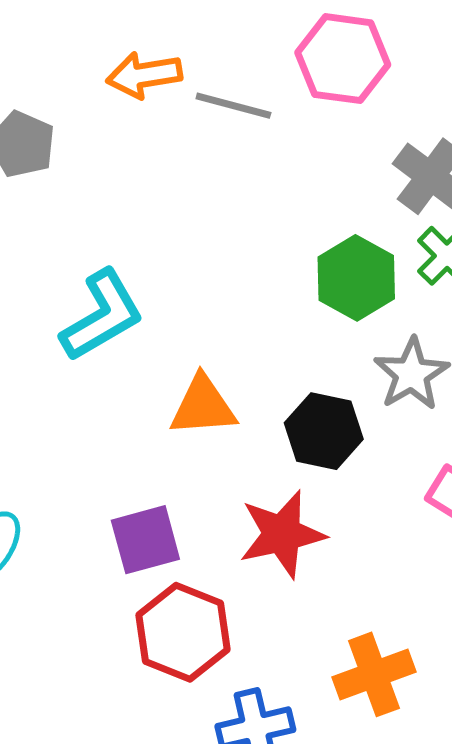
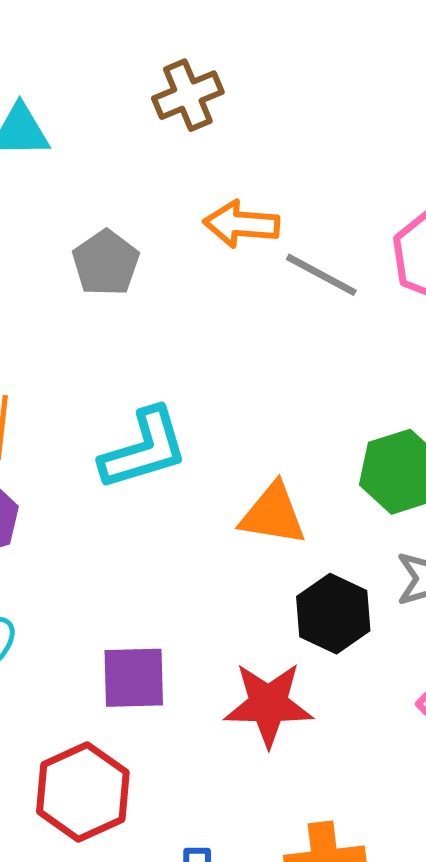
orange triangle: (203, 406) -> (273, 514), moved
red hexagon: (183, 632) -> (83, 792), moved

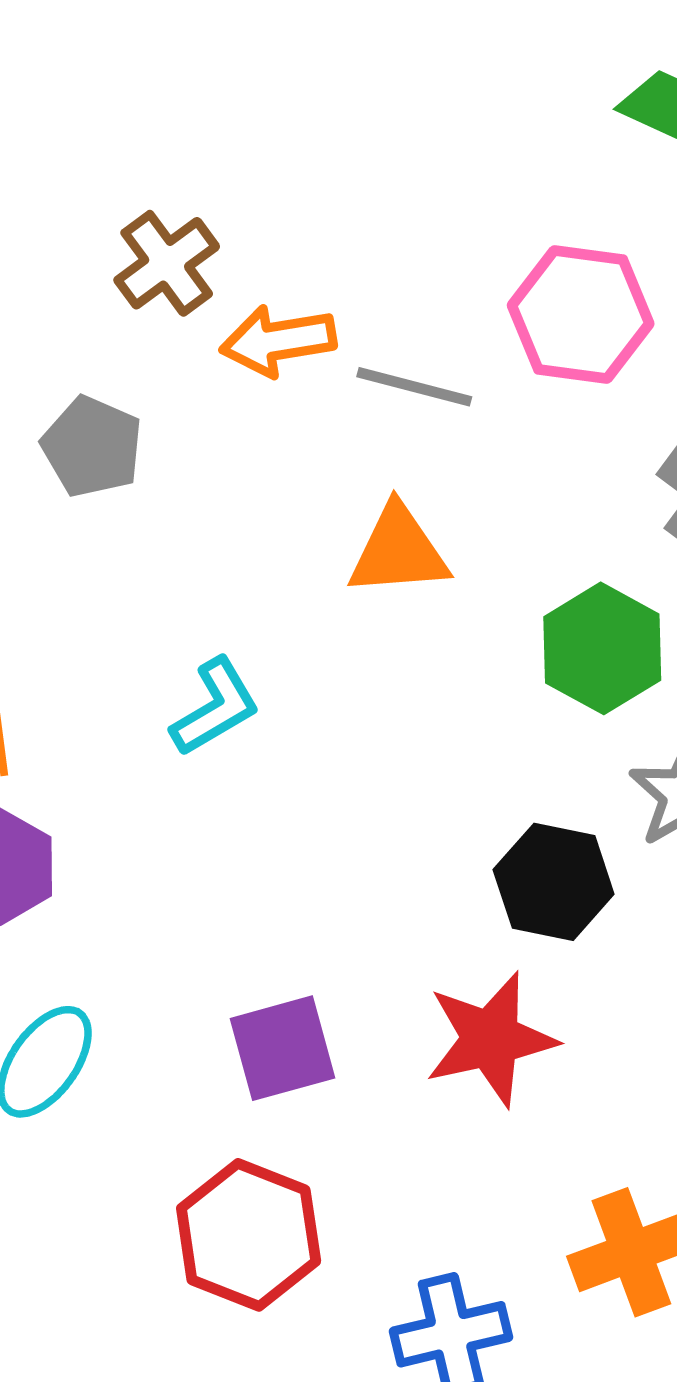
brown cross: (188, 95) -> (167, 263), moved
cyan L-shape: (144, 449) -> (215, 707), size x0.7
orange triangle: (273, 514) -> (398, 551), moved

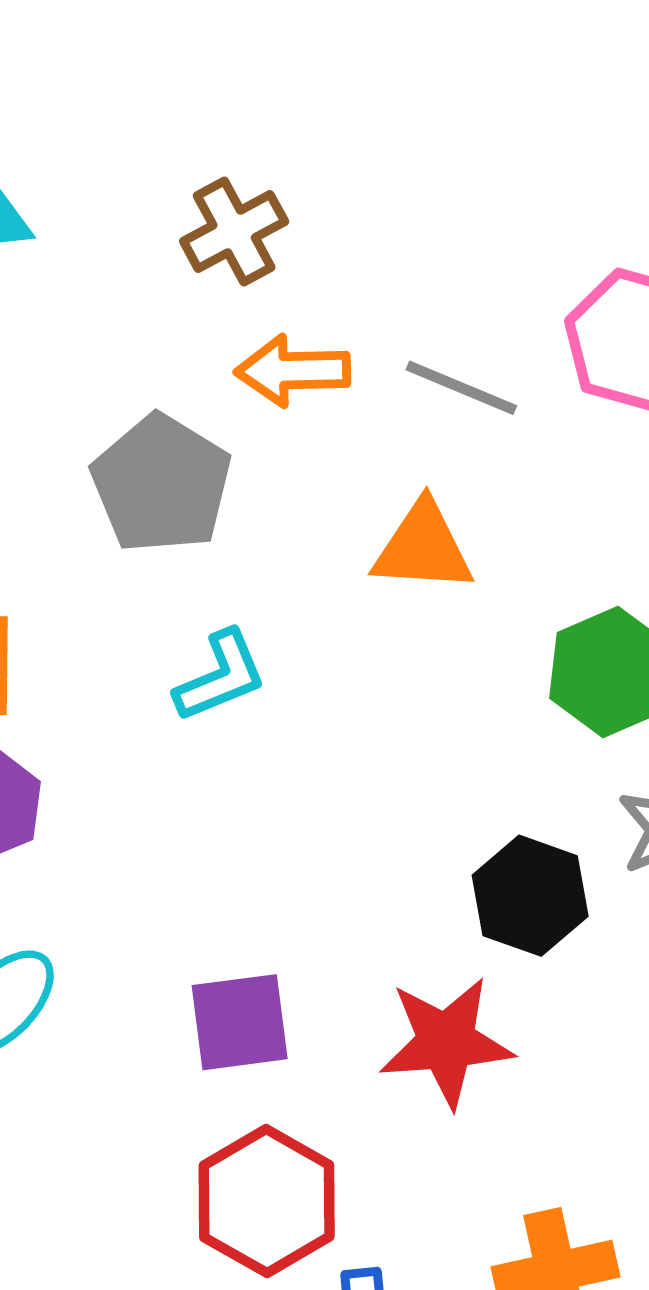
orange arrow: (278, 341) -> (293, 371), moved
gray pentagon: (92, 447) -> (161, 484), moved, size x1.4
red hexagon: (249, 1235) -> (267, 1201), moved

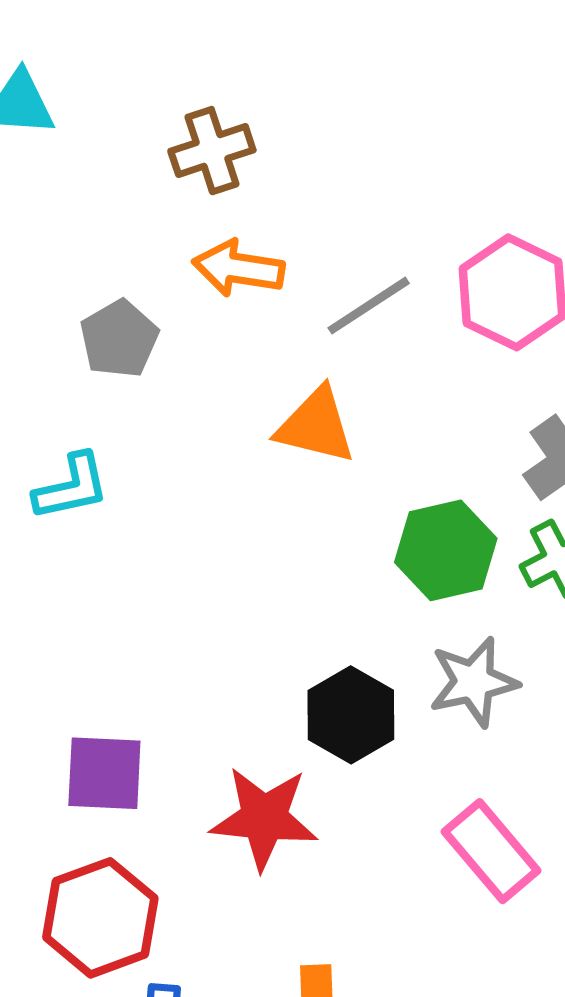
gray line: (461, 388) -> (369, 306), turned -66
gray pentagon: (161, 484) -> (119, 339), size x0.7
cyan L-shape: (220, 676) -> (71, 487), moved

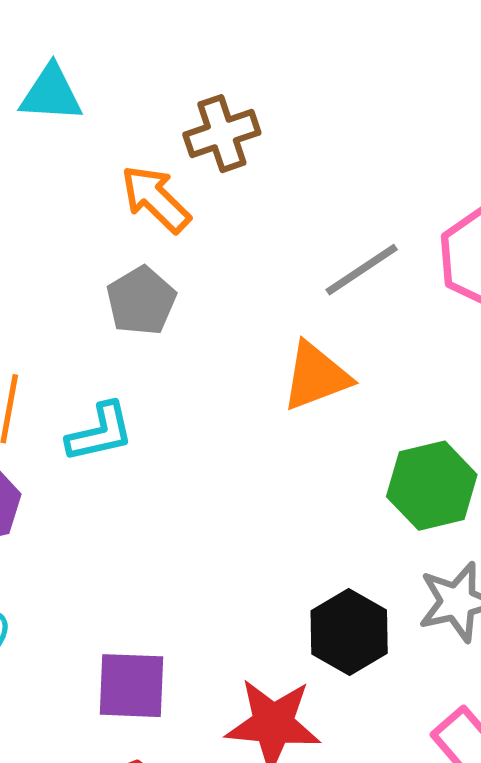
orange arrow: (238, 268) -> (156, 199), moved, turned 36
orange triangle: (316, 426) -> (316, 376), turned -34

